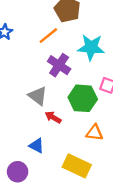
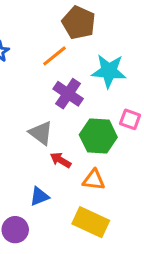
orange triangle: (95, 133) -> (94, 180), moved
blue triangle: (37, 146) -> (39, 196), turned -49

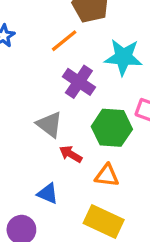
blue triangle: (39, 196) -> (48, 194), turned 45

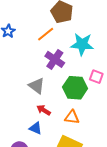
red arrow: (71, 154) -> (44, 110), moved

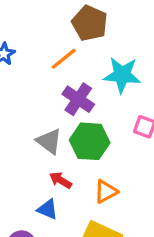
green hexagon: (75, 88) -> (90, 141), moved
orange triangle: (72, 117) -> (106, 192), turned -35

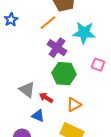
gray triangle: (49, 141) -> (27, 90), moved

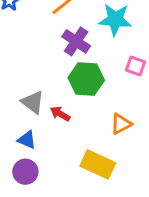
orange triangle: (74, 105) -> (121, 124), moved
blue triangle: (38, 116) -> (27, 140), moved

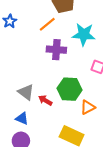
purple cross: (76, 41) -> (56, 50), turned -30
green hexagon: (86, 79) -> (70, 89), moved

